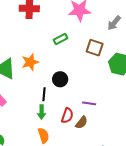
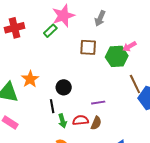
green rectangle: (61, 39) -> (50, 31), moved
green arrow: (42, 112) -> (62, 121), moved
red semicircle: (67, 116) -> (81, 120), turned -98

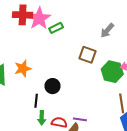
pink star: (63, 16) -> (39, 18), moved, turned -30
purple line: (98, 103) -> (80, 119), moved

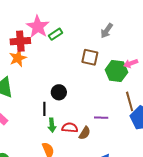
red cross: (23, 15) -> (20, 41), moved
orange star: (23, 69) -> (18, 58), moved
purple line: (80, 119) -> (101, 118), moved

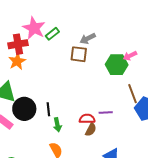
gray arrow: (107, 31) -> (88, 39), moved, turned 35
brown square: (90, 57) -> (79, 54), moved
black circle: (59, 92) -> (24, 109), moved, size x1.5
red semicircle: (70, 128) -> (87, 119), moved

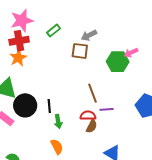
pink star: (34, 28) -> (22, 20), moved, turned 30
brown line: (133, 94) -> (93, 93), moved

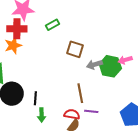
gray arrow: (89, 35) -> (94, 65), moved

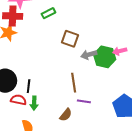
red semicircle: (72, 114) -> (18, 100), moved

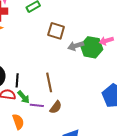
brown line: (74, 83) -> (49, 82), moved
purple line: (84, 101) -> (37, 105), moved
green arrow: (34, 103) -> (24, 97), turned -40

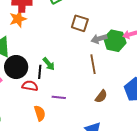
brown line: (49, 82) -> (93, 64), moved
green arrow: (24, 97) -> (49, 64), moved
brown semicircle: (56, 107) -> (101, 96), moved

